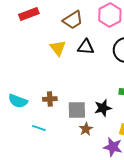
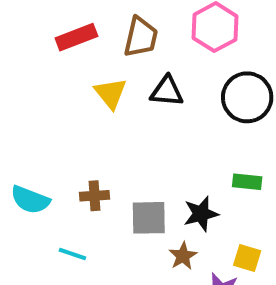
red rectangle: (29, 14) -> (76, 37), moved
brown trapezoid: (73, 20) -> (141, 37), turned -45
brown star: (86, 129) -> (183, 256), moved

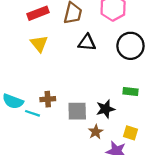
yellow triangle: (111, 93) -> (39, 44), moved
cyan line: (72, 254) -> (33, 113), moved

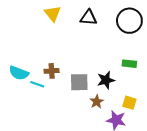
yellow triangle: (39, 44) -> (53, 14), moved

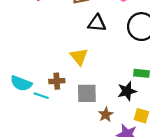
yellow triangle: (53, 14) -> (79, 57), moved
black star: (106, 80) -> (127, 91), moved

